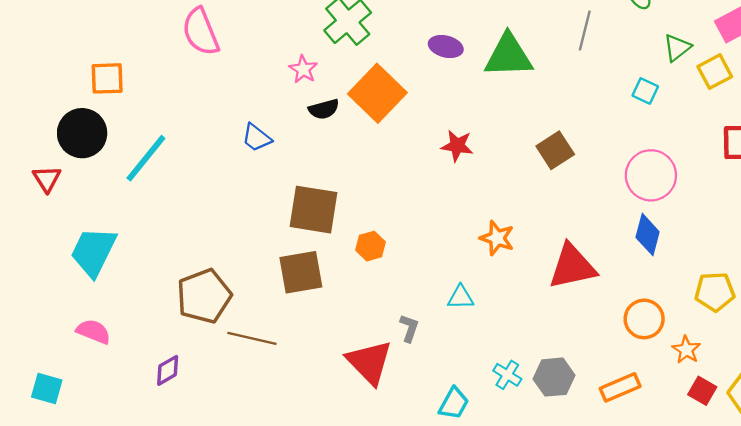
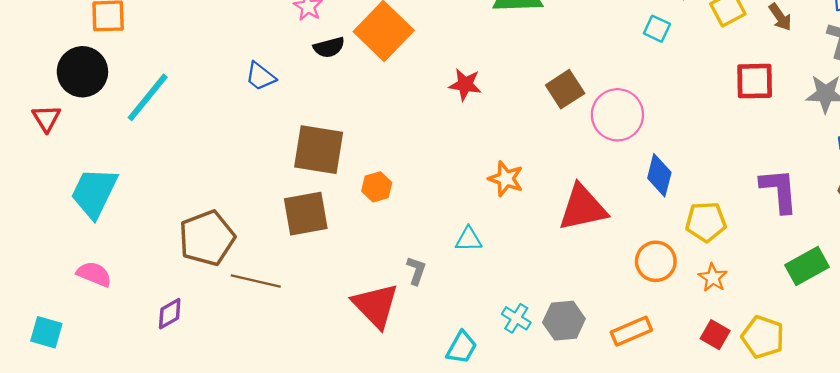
pink circle: (651, 175) -> (617, 115), moved
yellow pentagon: (715, 292) -> (706, 222), moved
orange star: (686, 350) -> (713, 278), moved

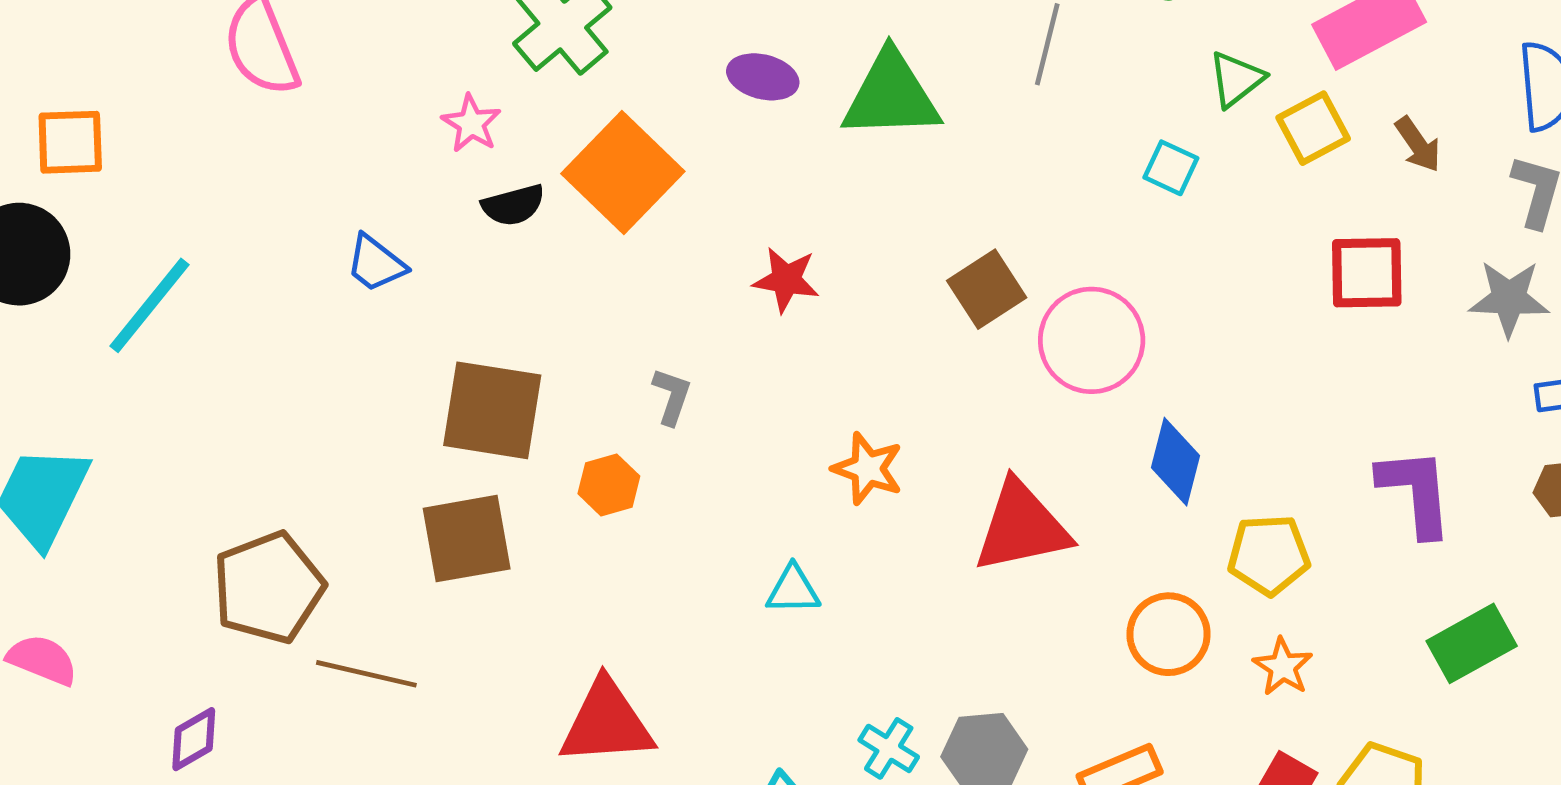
gray L-shape: (416, 271) -> (672, 396), moved
red triangle: (376, 306) -> (607, 723), turned -50

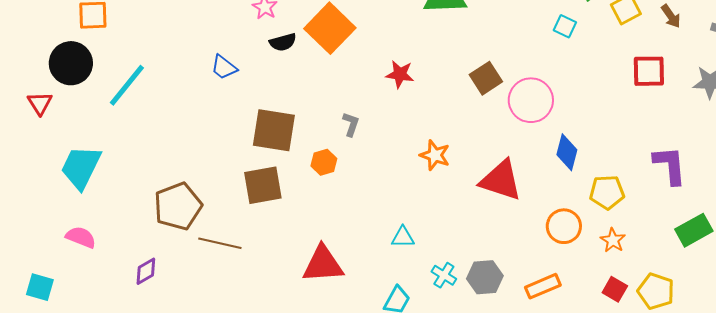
red triangle: (1022, 527) -> (501, 180), turned 30
cyan triangle: (793, 590) -> (403, 237), moved

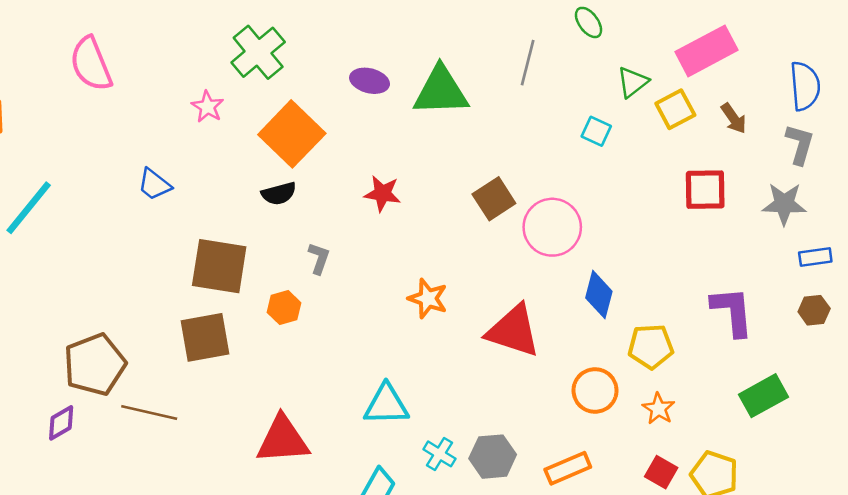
black semicircle: (283, 42) -> (279, 194), moved
cyan triangle: (403, 237) -> (386, 405), size x1.5
purple diamond: (146, 271) -> (61, 423), moved

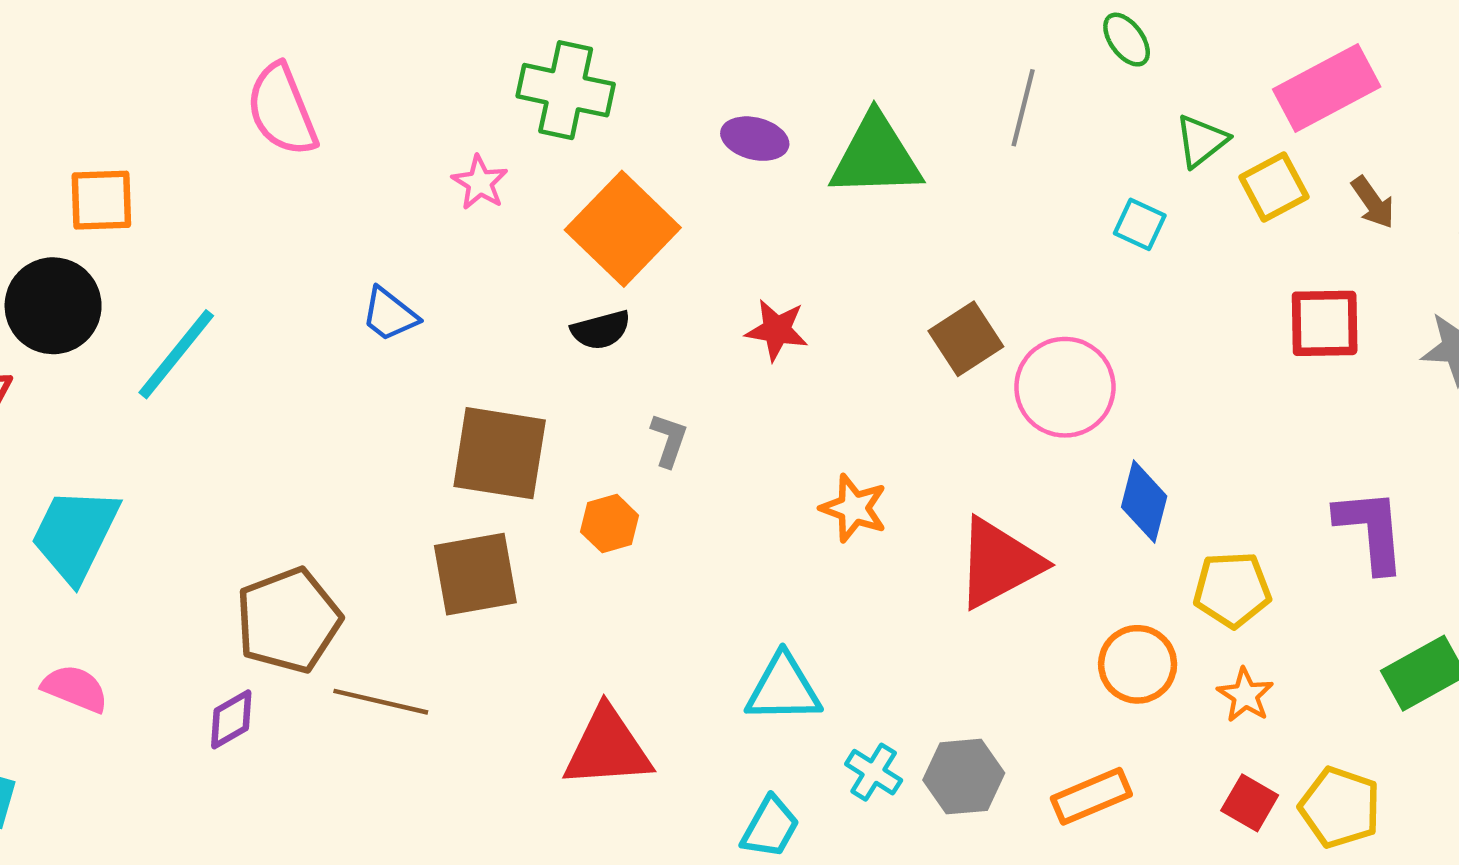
green cross: (258, 52) -> (566, 90), turned -38
red triangle: (513, 331) -> (999, 563), turned -46

